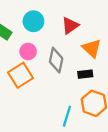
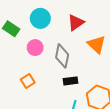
black rectangle: (85, 74) -> (71, 81), moved
orange square: (21, 75) -> (28, 81), moved, size x0.6

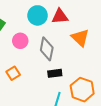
cyan circle: (40, 18) -> (38, 15), moved
red triangle: (76, 23) -> (60, 16), turned 30

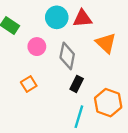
black rectangle: (55, 73) -> (77, 84), turned -56

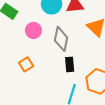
black rectangle: (77, 84) -> (70, 64), turned -32

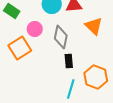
orange square: (26, 64) -> (20, 48), moved, size x1.6

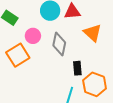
black rectangle: (69, 61) -> (77, 68), moved

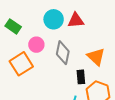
orange triangle: (93, 33) -> (96, 57), moved

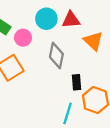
pink circle: (36, 45) -> (23, 38), moved
orange triangle: (96, 57) -> (93, 41), moved

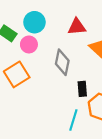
cyan circle: (46, 19) -> (34, 22), moved

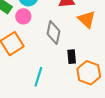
cyan line: (73, 120) -> (38, 77), moved

